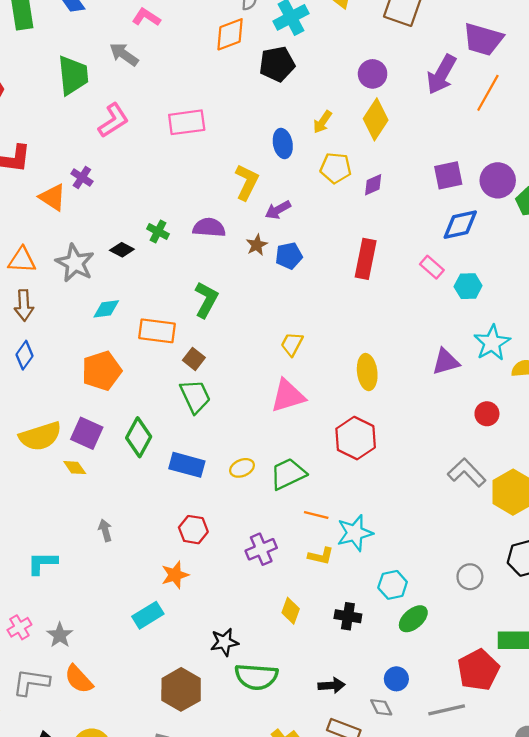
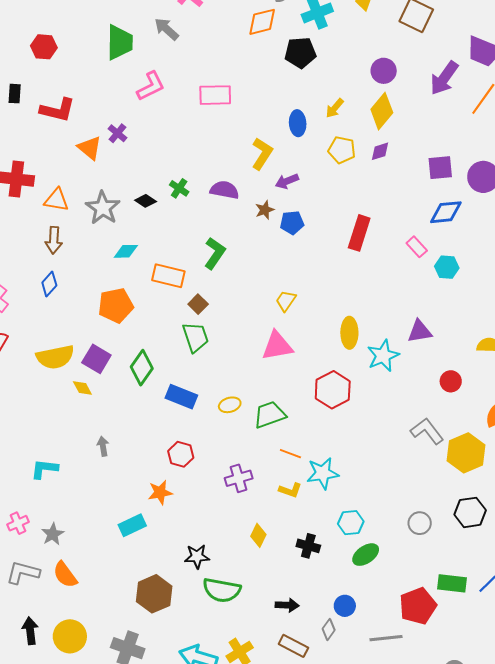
purple diamond: (373, 185) -> (380, 151), moved
cyan star: (492, 343) -> (383, 356), moved
gray diamond: (381, 707) -> (329, 629), turned 55

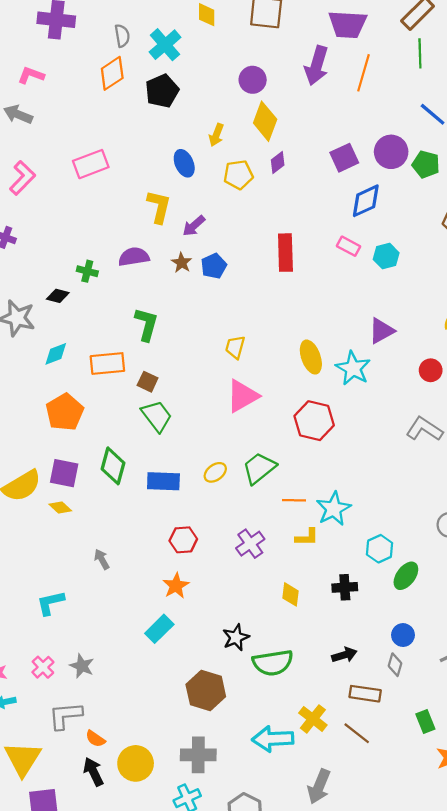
orange semicircle: (65, 575) -> (95, 739), moved, size x0.7

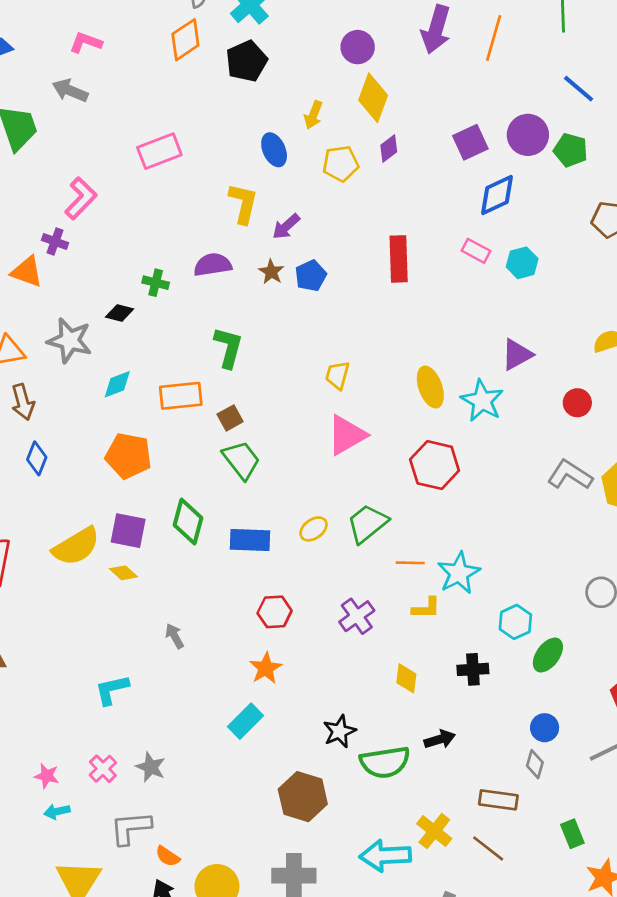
pink L-shape: (22, 178) -> (81, 198), moved
brown square: (148, 382) -> (230, 418), turned 36
orange pentagon: (65, 412) -> (128, 456), turned -30
black arrow: (344, 655) -> (440, 739), moved

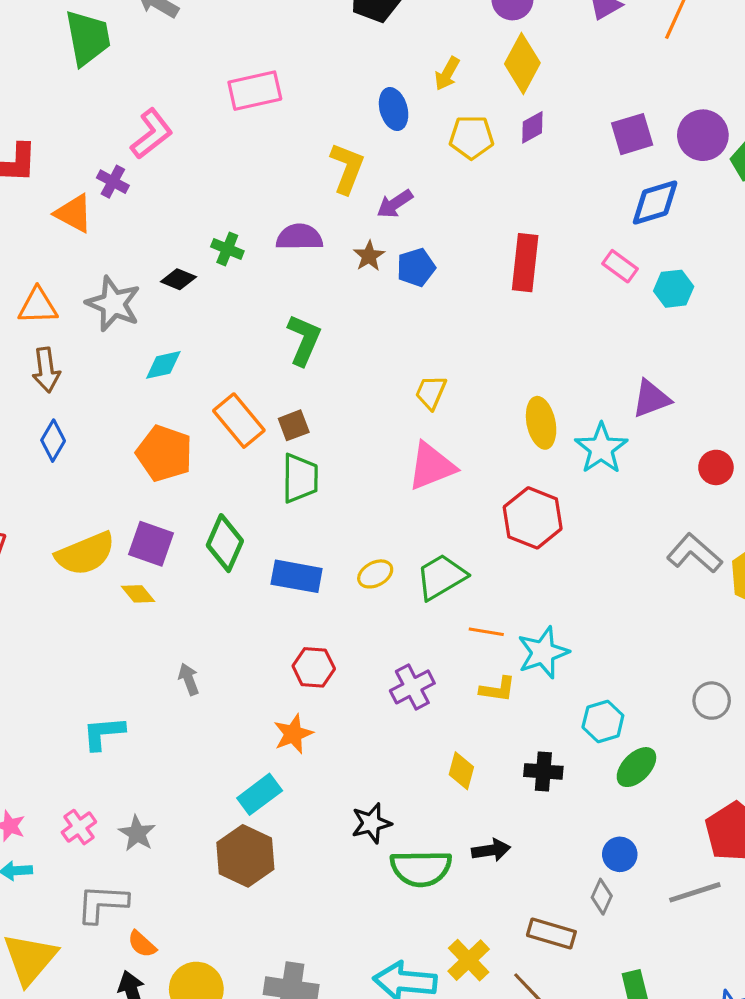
orange rectangle: (181, 396) -> (239, 421), moved, turned 48
green trapezoid: (241, 460) -> (300, 478), turned 30
brown hexagon: (303, 797) -> (245, 856), moved

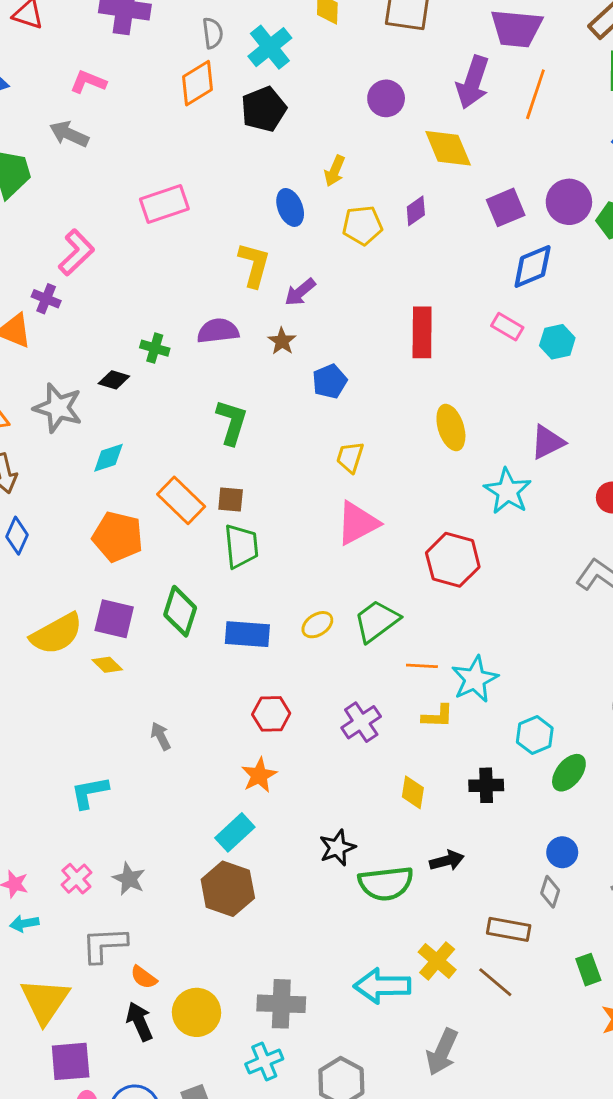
yellow diamond: (522, 63) -> (448, 148), moved, turned -45
blue pentagon: (416, 267) -> (330, 381), moved
yellow ellipse: (541, 423) -> (451, 427), moved
brown square: (294, 425) -> (231, 500), turned 32

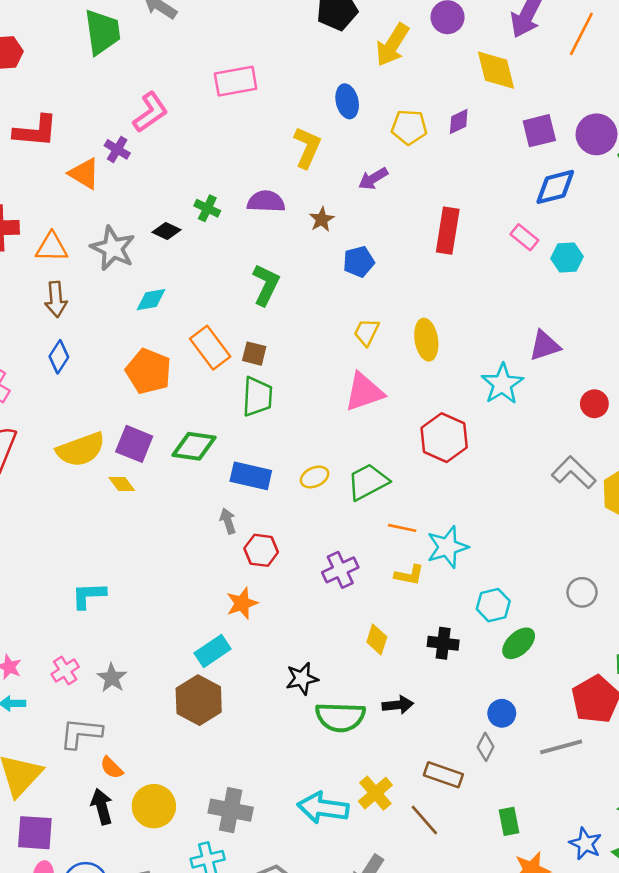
yellow arrow: (335, 171) -> (392, 45), moved, size x1.6
purple arrow: (300, 292) -> (373, 179), moved
yellow ellipse: (451, 427) -> (426, 340), moved
green diamond: (180, 611) -> (194, 446), turned 72
gray arrow: (161, 736) -> (228, 521), moved

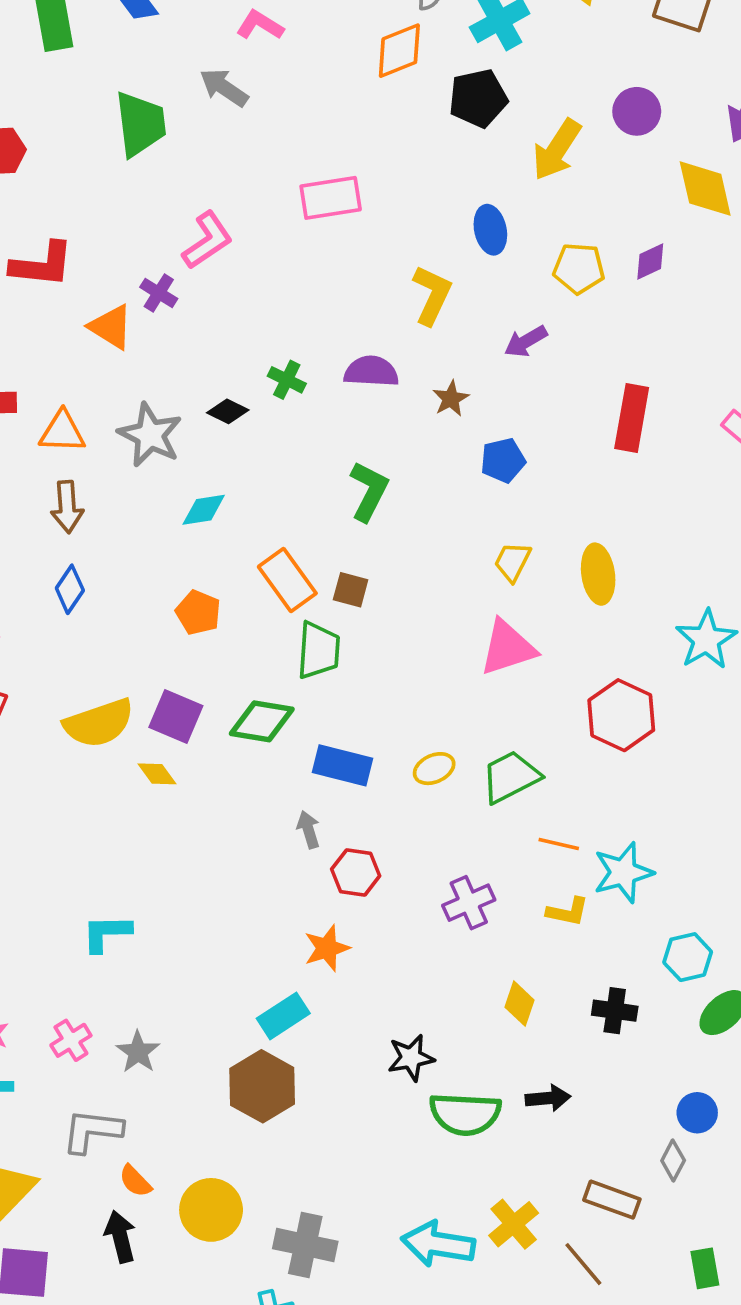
orange pentagon: (148, 371) -> (198, 612), size x0.7
green trapezoid: (257, 397) -> (318, 650), moved
yellow circle: (154, 806) -> (211, 1210), moved

